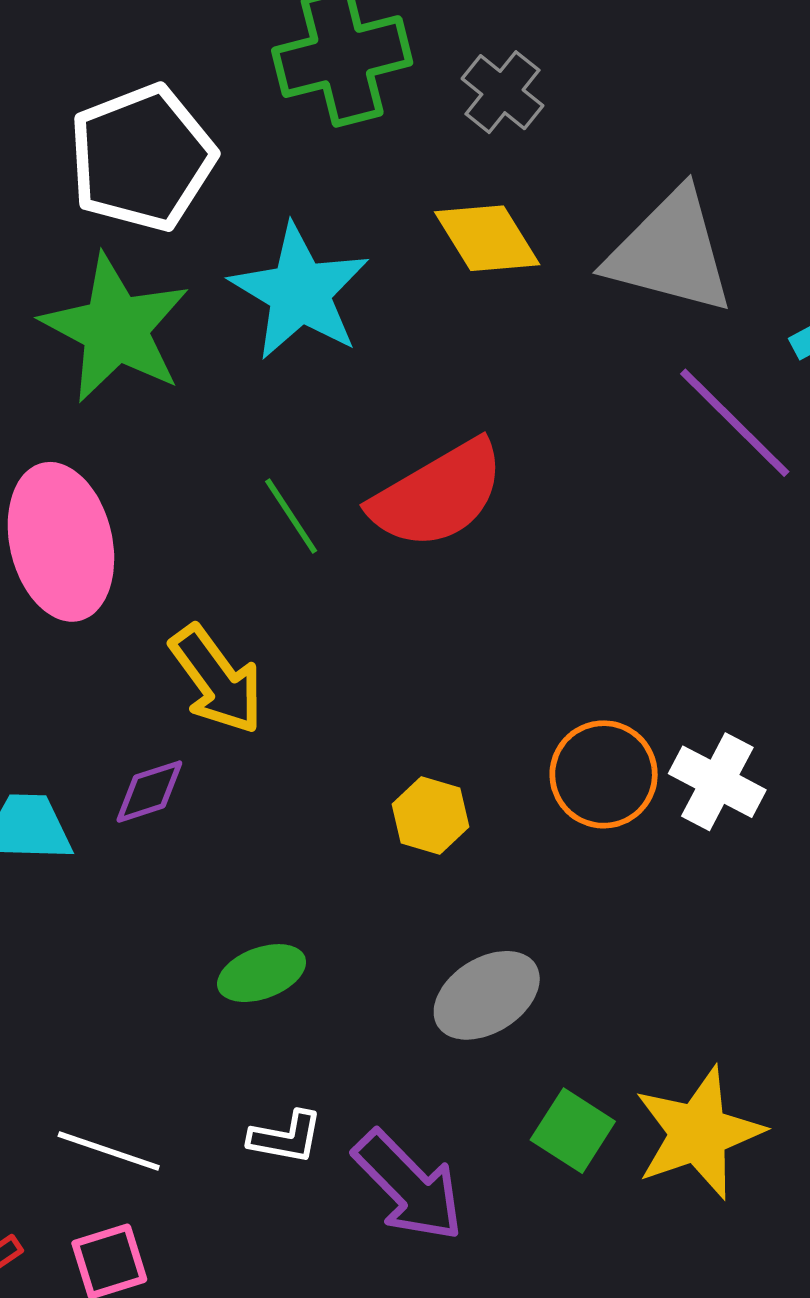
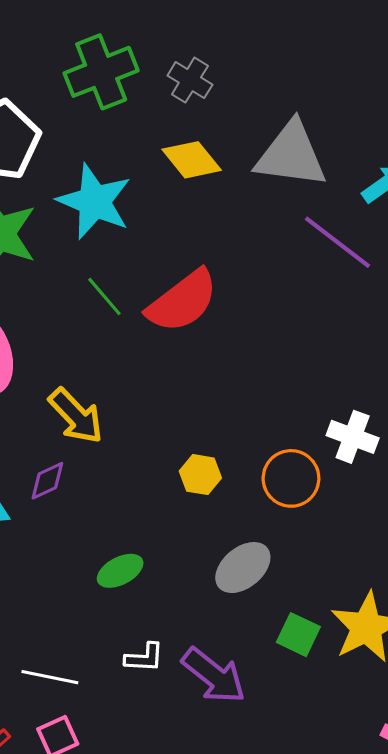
green line: (291, 516) -> (104, 296), moved
orange circle: (604, 774) -> (291, 478), moved

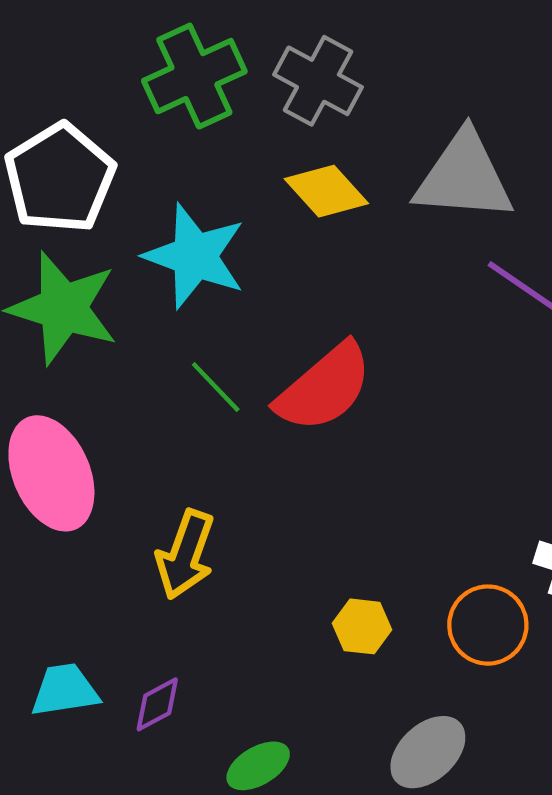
gray cross: (190, 80) -> (318, 81), size x1.4
yellow arrow: (76, 416) -> (185, 555), turned 66
purple diamond: (47, 481) -> (157, 704), moved

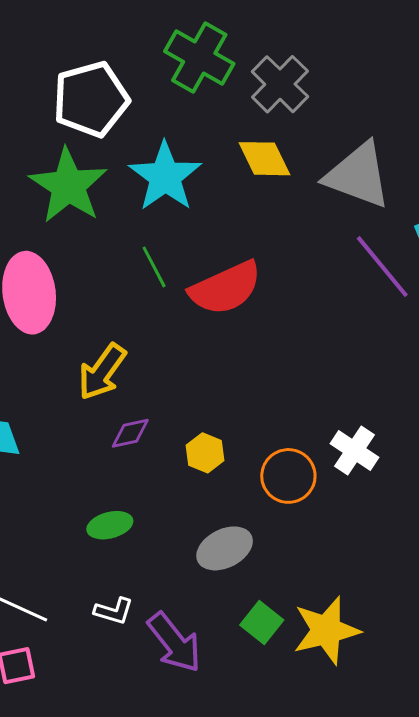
green cross: (194, 76) -> (199, 58), turned 38
purple diamond: (157, 704) -> (130, 433), moved

